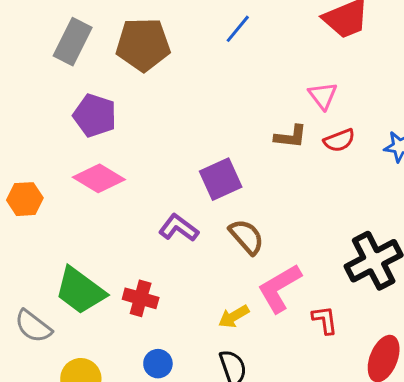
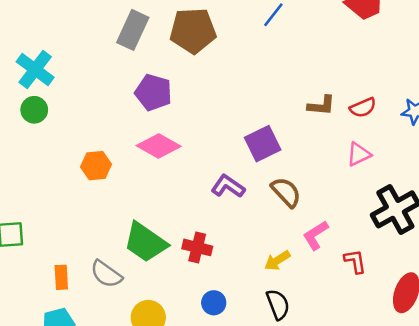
pink triangle: (323, 96) -> (359, 154), moved, turned 44
pink L-shape: (279, 288) -> (316, 235), size x0.7

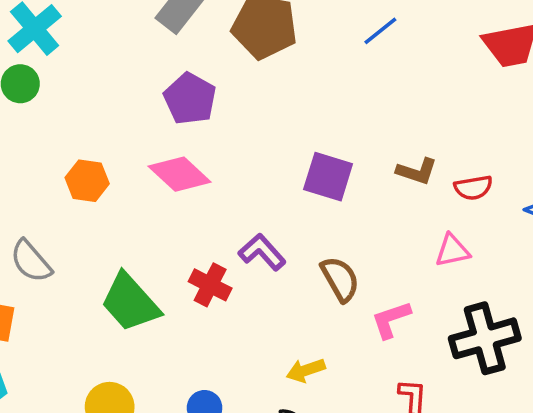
purple square: (263, 144) -> (328, 177), moved, turned 30
pink L-shape: (316, 235) -> (391, 320), moved
red cross: (197, 247) -> (210, 285), moved
gray semicircle: (106, 274) -> (31, 261), moved

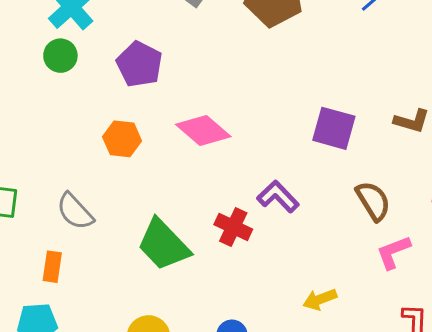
purple pentagon: (190, 99) -> (139, 64), moved
brown semicircle: (340, 279) -> (373, 201), moved

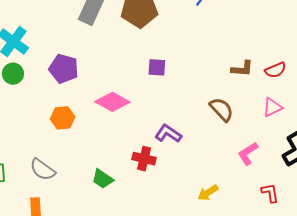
purple square: (334, 128) -> (157, 67), moved, size x0.7
brown semicircle: (373, 201) -> (221, 109), moved
green trapezoid: (163, 245) -> (102, 179), size x0.6

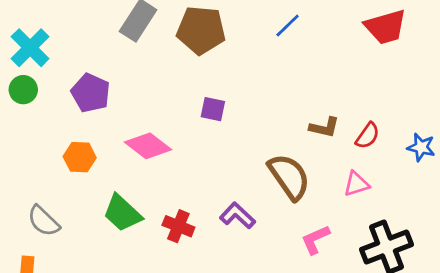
red semicircle: (275, 70) -> (368, 136), turned -40
brown semicircle: (221, 109) -> (289, 177), size x1.4
purple L-shape: (168, 134) -> (237, 216), moved
green trapezoid: (102, 179) -> (122, 213), moved, size x1.4

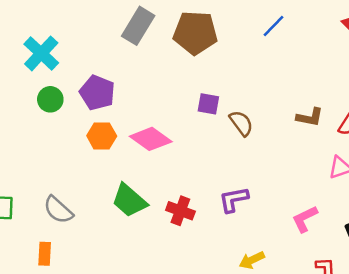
green circle: (23, 90) -> (50, 99), moved
orange hexagon: (80, 157) -> (102, 136), moved
brown semicircle: (289, 177) -> (241, 123), moved, size x0.6
purple L-shape: (237, 216) -> (234, 200), turned -52

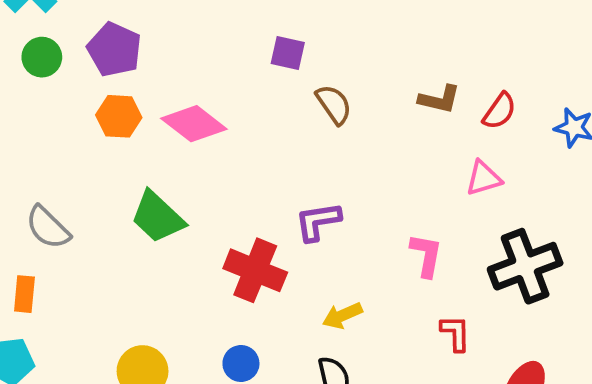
purple square: (208, 104) -> (288, 53), moved
red cross: (180, 211) -> (255, 270), moved, size x1.4
pink L-shape: (305, 219) -> (426, 255), turned 124

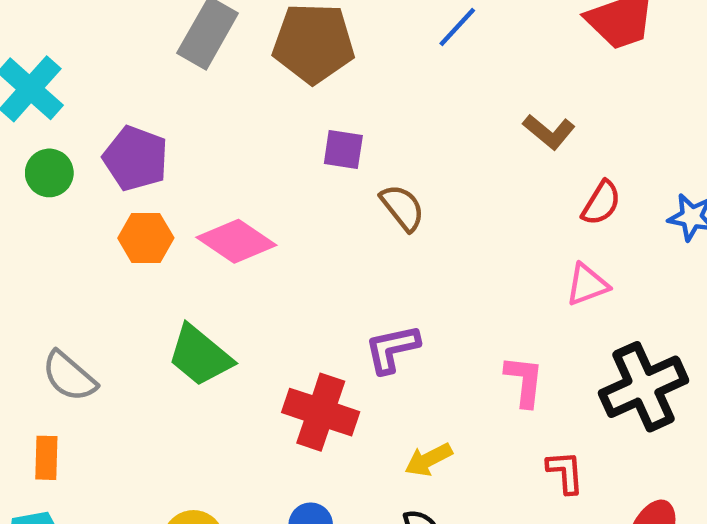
brown L-shape: (439, 99) -> (549, 132), moved, turned 30

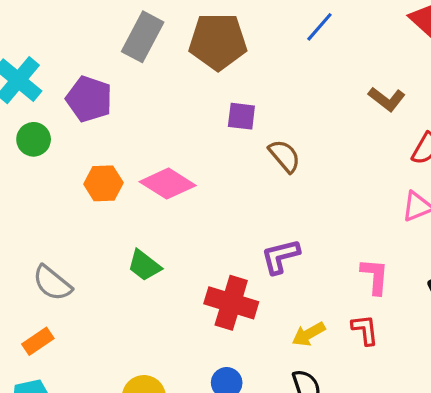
purple pentagon: (136, 158) -> (89, 99), moved
green trapezoid: (200, 356) -> (144, 265), size x0.7
orange rectangle: (46, 458) -> (38, 341), turned 56
red L-shape: (565, 472) -> (365, 330), moved

